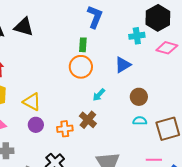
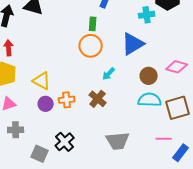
pink diamond: (167, 48) -> (177, 67), moved
blue triangle: (123, 65) -> (133, 44), size x1.4
cyan semicircle: (140, 121) -> (150, 100), size x1.6
orange cross: (65, 129) -> (67, 100), moved

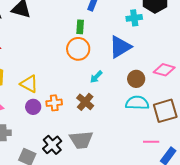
gray trapezoid: (118, 141) -> (81, 140), moved

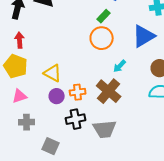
green rectangle: (80, 27) -> (104, 16), turned 40
brown cross: (85, 102) -> (109, 91), size x1.4
black cross: (52, 145) -> (76, 119), moved, turned 30

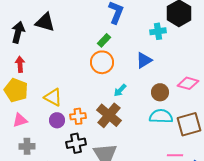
blue triangle: (144, 36) -> (144, 60), size x0.7

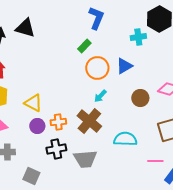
orange circle: (102, 62) -> (97, 68), moved
cyan semicircle: (161, 116) -> (125, 139), moved

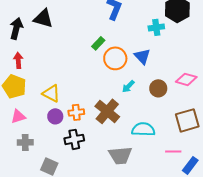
green rectangle: (84, 46) -> (98, 43), moved
blue triangle: (124, 66) -> (142, 56), turned -42
cyan arrow: (100, 96) -> (128, 86), moved
gray trapezoid: (85, 159) -> (120, 155), moved

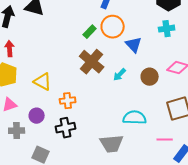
cyan cross: (156, 27) -> (167, 29), moved
orange circle: (115, 58) -> (113, 27), moved
brown cross: (107, 111) -> (92, 62), moved
purple circle: (55, 116) -> (37, 116), moved

